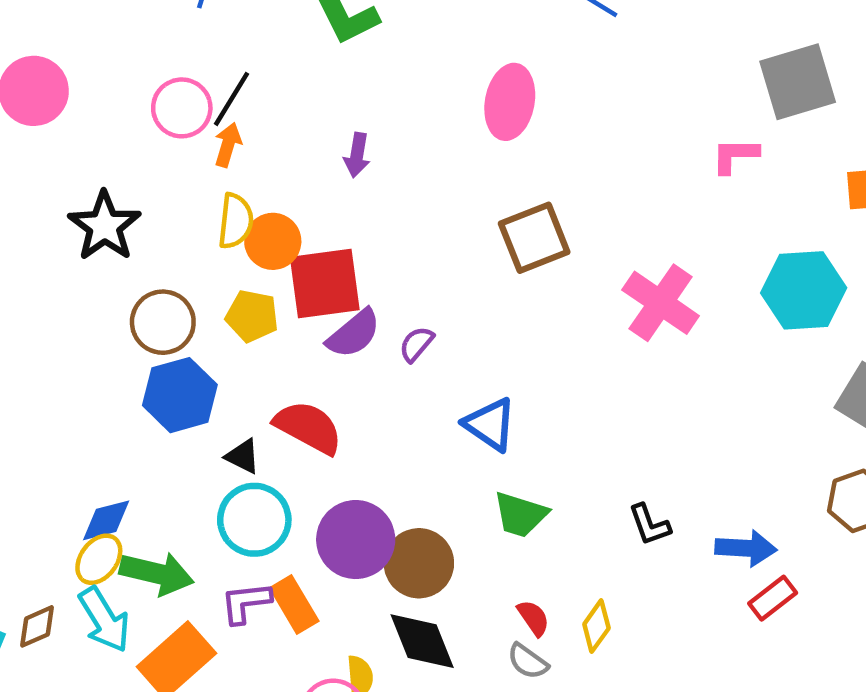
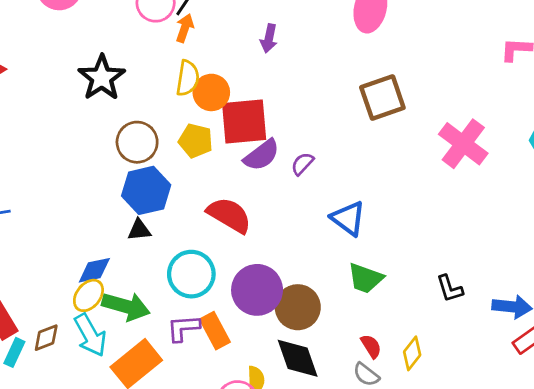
black triangle: (243, 456) -> (139, 230), moved, turned -35

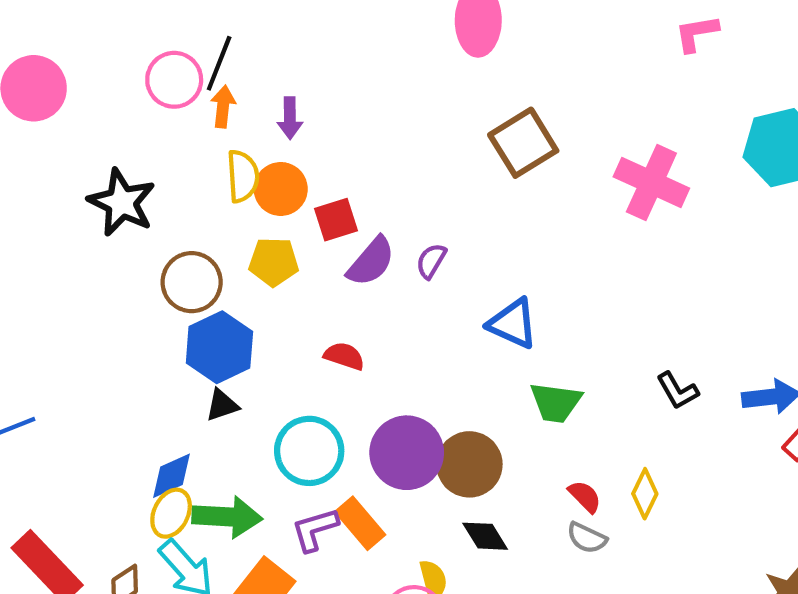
purple arrow: (269, 38) -> (290, 118), moved
red square: (244, 122) -> (336, 220), size x0.6
red semicircle: (229, 215) -> (344, 356), size x0.6
black diamond: (298, 358) -> (485, 536), size x0.7

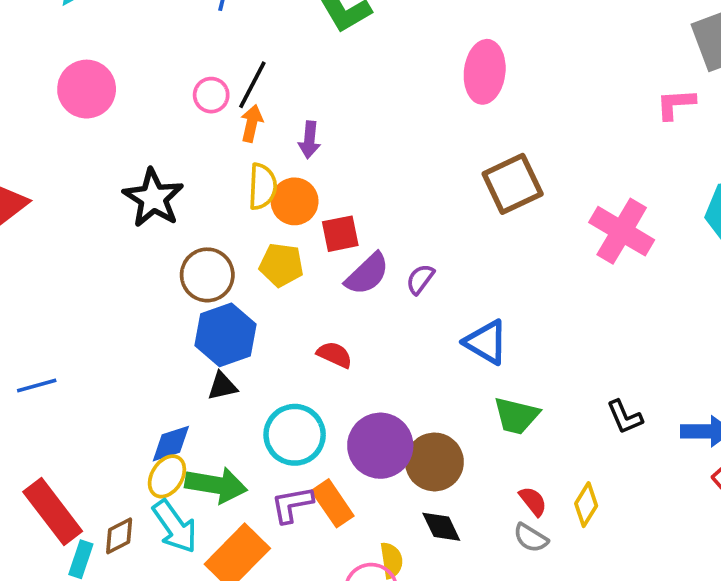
pink circle: (174, 80) -> (211, 95), size x0.7

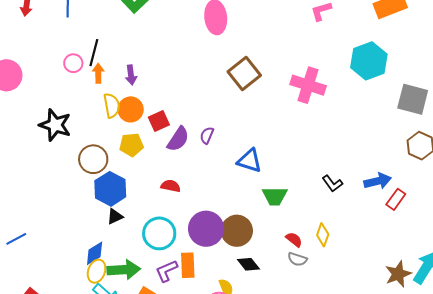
orange rectangle: (333, 503) -> (188, 265), turned 45

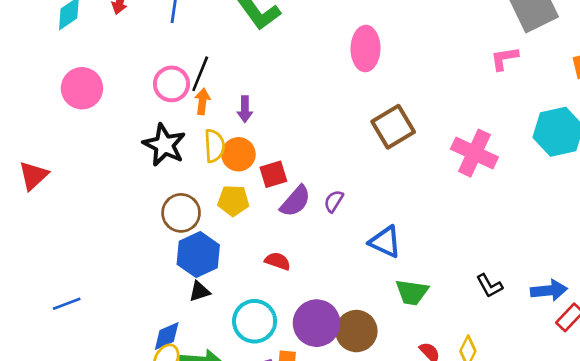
pink circle: (73, 63) -> (171, 84), size x1.4
black star: (55, 125) -> (164, 145), moved

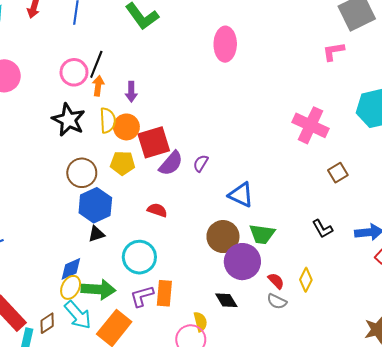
brown square: (393, 127) -> (338, 173), moved, size x0.6
red square: (273, 174) -> (154, 142), size x1.5
purple circle: (317, 323) -> (242, 262), moved
brown circle: (356, 331) -> (223, 237), moved

